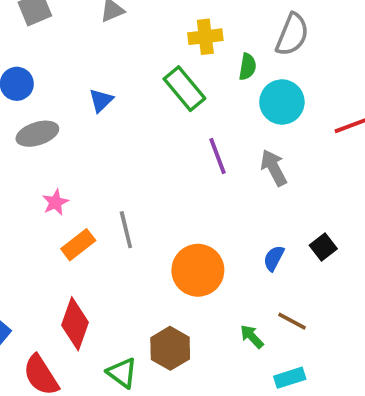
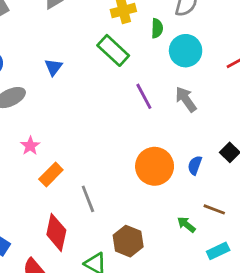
gray line: (126, 230) -> (88, 199), moved
orange circle: (198, 270) -> (155, 166), moved

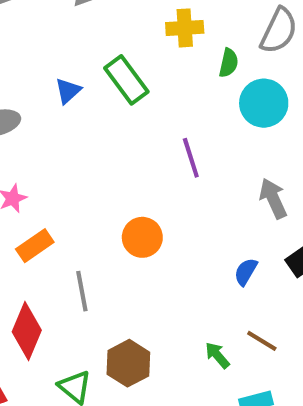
green rectangle: (113, 50) -> (126, 80), moved
gray arrow: (186, 99) -> (273, 198), moved
orange circle: (155, 166) -> (142, 237), moved, size x0.7

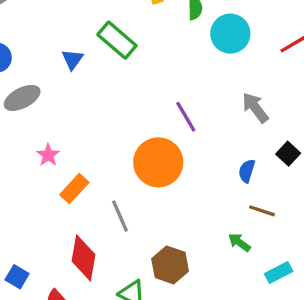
purple line: (191, 158) -> (186, 117), moved
orange circle: (142, 237) -> (158, 162), size x1.5
brown line: (262, 341) -> (262, 211), moved

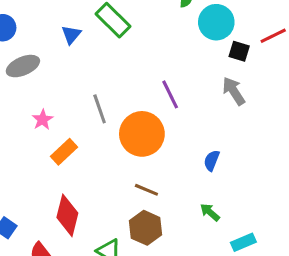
black square: (288, 154) -> (239, 51), moved, turned -30
blue semicircle: (247, 171) -> (212, 161), moved
brown line: (262, 211) -> (146, 190), moved
gray line: (120, 216) -> (100, 109), moved

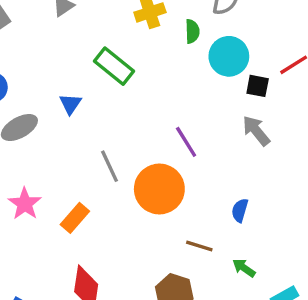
blue triangle: (71, 35) -> (70, 104), moved
pink star: (43, 120) -> (25, 204), moved, size x1.4
brown line: (146, 190) -> (199, 246), moved

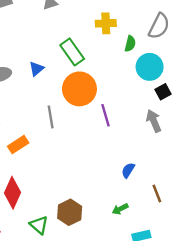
black square: (258, 86) -> (163, 92), turned 35
orange circle: (159, 189) -> (79, 89), moved
brown line: (199, 246) -> (157, 193), moved, turned 36
green arrow: (244, 268) -> (120, 209), turned -77

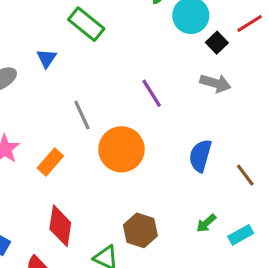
orange circle: (79, 89) -> (122, 149), moved
gray arrow: (154, 121) -> (215, 83), turned 145
blue semicircle: (128, 170) -> (200, 156), size x1.5
green arrow: (120, 209) -> (206, 223), moved

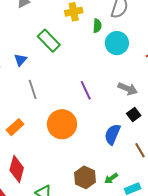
black square: (217, 43) -> (134, 114), moved
gray line: (82, 115) -> (33, 89), moved
brown hexagon: (140, 230) -> (85, 177), moved

